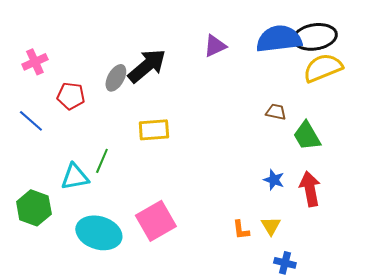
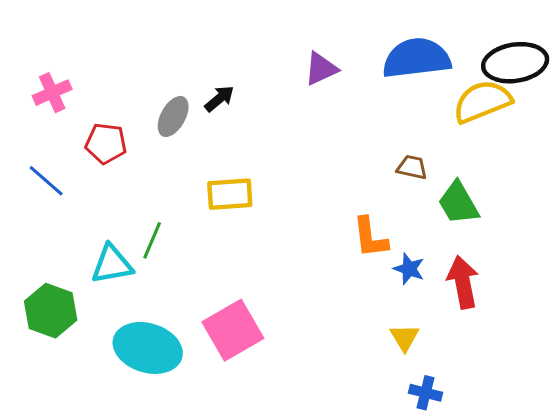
black ellipse: (315, 37) -> (515, 63), moved
black arrow: (147, 66) -> (219, 99), size x0.5
orange L-shape: (241, 230) -> (370, 237), moved, size x1.4

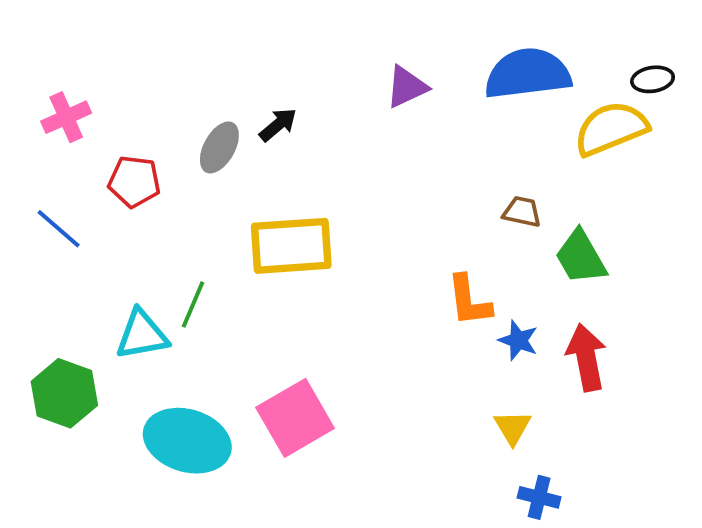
black ellipse: (515, 63) -> (653, 79), size x0.5
yellow rectangle: (230, 194) -> (291, 246), size x1.4

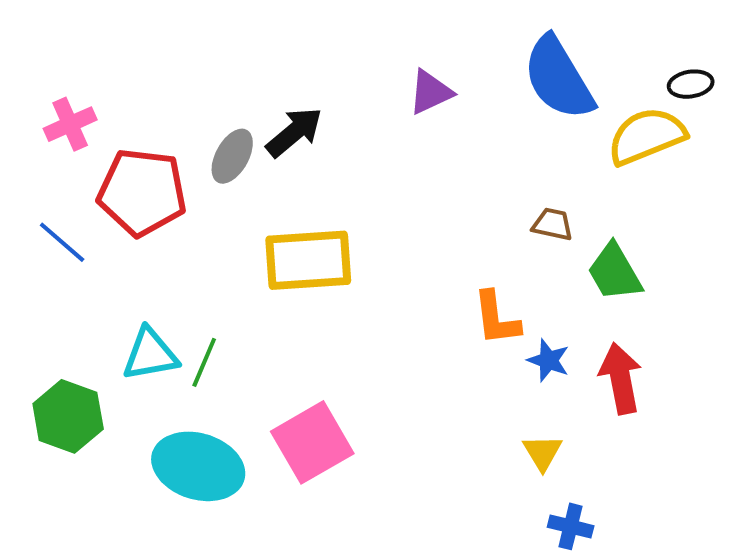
blue semicircle: (528, 74) -> (559, 78), turned -114
black arrow: (278, 125) -> (294, 132), size x1.4
red pentagon: (134, 181) -> (142, 192), size x1.6
green line: (193, 304) -> (204, 362), moved

